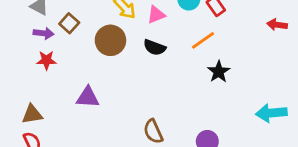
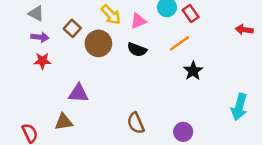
brown square: (69, 23) -> (72, 28), moved
cyan arrow: (271, 113) -> (239, 107), turned -70
brown triangle: (32, 114) -> (64, 122), moved

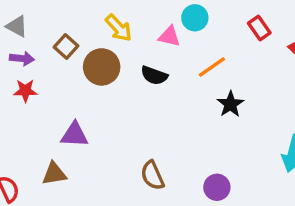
red rectangle: (191, 13) -> (259, 28), moved
pink triangle: (138, 21) -> (169, 36), moved, turned 35

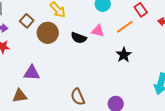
pink triangle: (169, 36) -> (98, 31), moved
orange line: (212, 67) -> (125, 27), moved

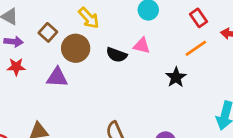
orange line: (125, 27) -> (196, 48), moved
purple triangle: (32, 73) -> (57, 77), moved

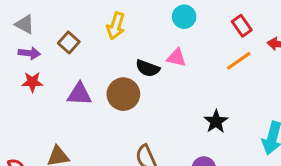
yellow arrow: (89, 18) -> (116, 26), turned 60
brown circle: (76, 48) -> (123, 94), moved
black star: (176, 77) -> (216, 121), moved

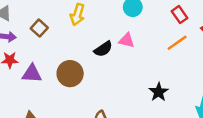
black semicircle: (148, 68) -> (103, 49), turned -54
purple triangle: (79, 94) -> (32, 74), moved
brown circle: (123, 94) -> (70, 74), moved

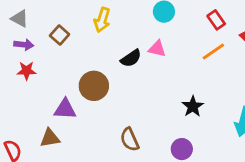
purple triangle: (32, 74) -> (65, 109), moved

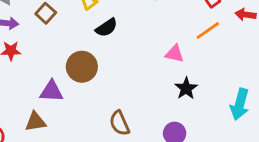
pink triangle: (157, 49) -> (175, 54), moved
black semicircle: (131, 58) -> (106, 28), moved

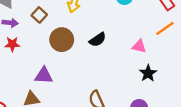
black semicircle: (106, 28) -> (98, 40), moved
brown circle: (82, 67) -> (62, 40), moved

